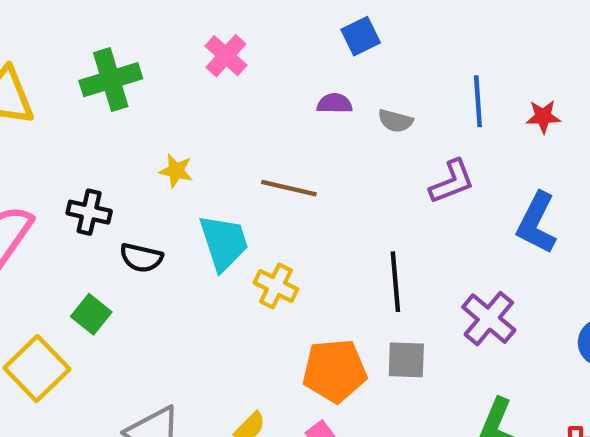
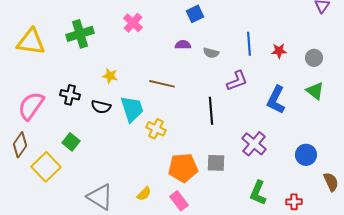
black semicircle: (141, 258) -> (101, 107), moved
black line: (395, 282) -> (211, 111), moved

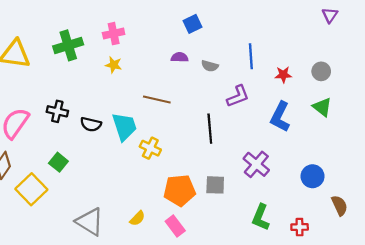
pink cross: (133, 23) -> (114, 34), moved, turned 36
red star: (279, 51) -> (283, 75), moved
yellow star: (110, 76) -> (114, 65), moved

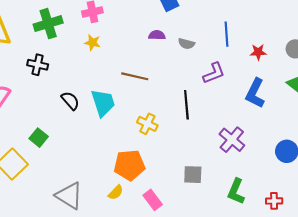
black cross: (57, 111) -> (38, 65), moved
black semicircle: (91, 124) -> (70, 101), turned -144
yellow cross: (150, 148) -> (147, 124), moved
gray square: (215, 185) -> (193, 175), moved
orange pentagon: (180, 190) -> (129, 165), moved

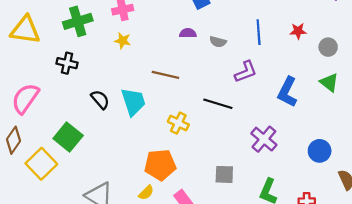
red star: (258, 52) -> (298, 31), moved
black line: (186, 105) -> (218, 104), turned -68
green square: (39, 138) -> (68, 137), size x1.5

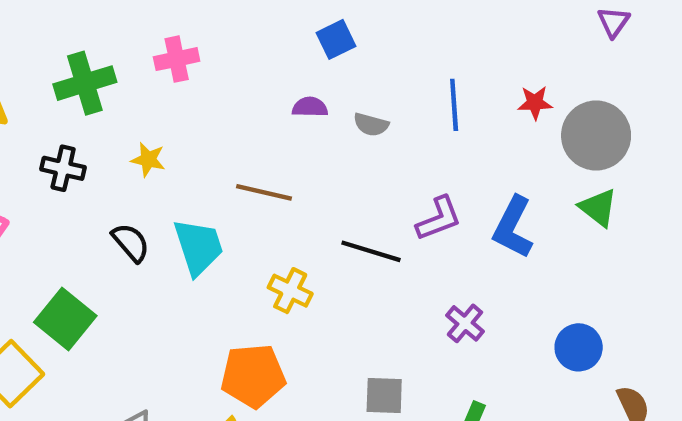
yellow star: (123, 41) -> (148, 160), moved
gray circle: (328, 47) -> (596, 136), size x1.8
purple L-shape: (246, 72) -> (439, 219), moved
purple cross: (264, 139) -> (465, 323), size x0.7

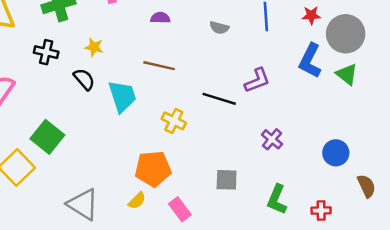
purple semicircle: (310, 107) -> (160, 18), moved
blue L-shape: (513, 227) -> (310, 61), moved
black semicircle: (131, 243) -> (84, 79), moved

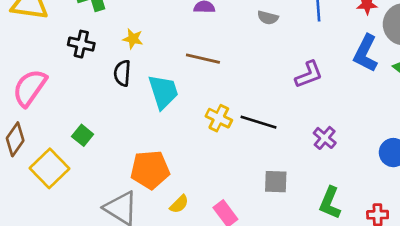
black semicircle: (84, 79) -> (122, 73), turned -135
black line: (219, 99) -> (259, 122), moved
green square: (47, 137) -> (83, 135), size x0.6
orange pentagon: (153, 169) -> (150, 170), moved

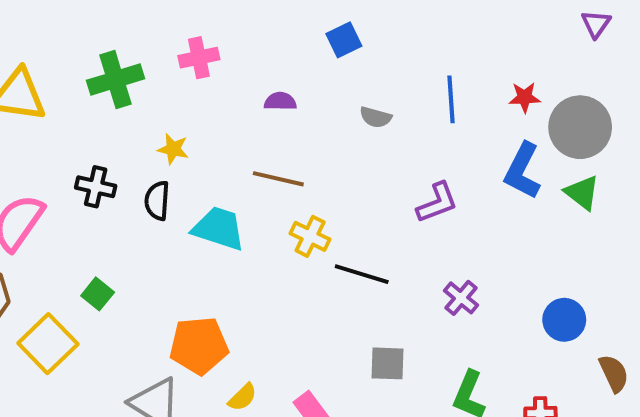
black cross: (81, 44) -> (96, 187), moved
cyan trapezoid: (163, 92) -> (219, 228), turned -54
yellow cross: (219, 118) -> (310, 236), moved

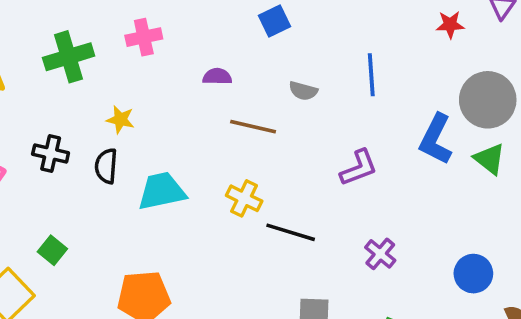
red star: (525, 97) -> (450, 25), moved
brown line: (278, 179) -> (253, 127), moved
cyan trapezoid: (219, 228) -> (162, 191), turned -30

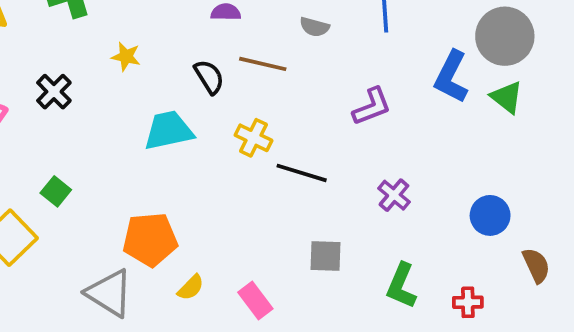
black cross: (51, 154) -> (54, 92), turned 32
black semicircle: (106, 166) -> (209, 77), moved, turned 144

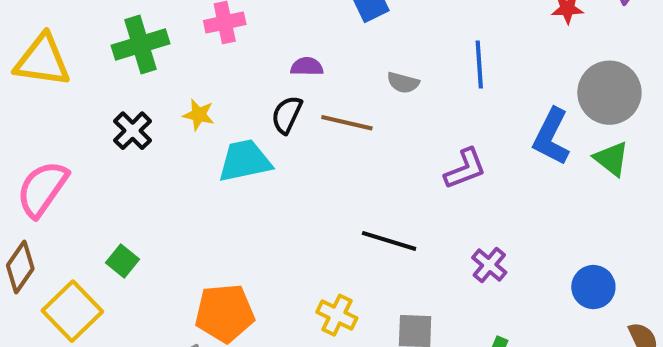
black semicircle: (209, 77) -> (287, 115), moved, turned -123
black cross: (54, 92) -> (133, 131), moved
cyan trapezoid: (169, 130) -> (245, 161), moved
yellow cross: (254, 138) -> (337, 315), moved

